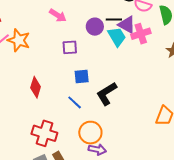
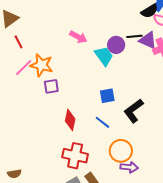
cyan trapezoid: (117, 37) -> (104, 56), moved
purple square: (70, 47) -> (51, 86), moved
red diamond: (36, 87) -> (70, 120), moved

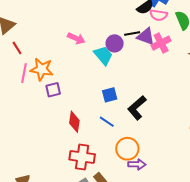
pink line: (24, 68) -> (24, 73), turned -30

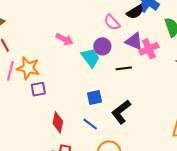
pink semicircle: (159, 15) -> (112, 22), moved, turned 36
black line: (132, 34) -> (124, 68), moved

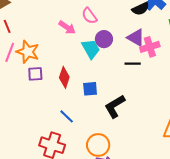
pink semicircle: (112, 22) -> (89, 16), moved
black line: (124, 68) -> (133, 64), moved
red diamond: (58, 122) -> (64, 77), moved
blue line: (90, 124) -> (67, 116), moved

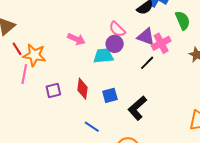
pink semicircle: (89, 16) -> (117, 29), moved
cyan trapezoid: (91, 49) -> (103, 56), turned -55
orange star: (28, 52) -> (34, 55), moved
black line: (133, 64) -> (147, 63), turned -35

